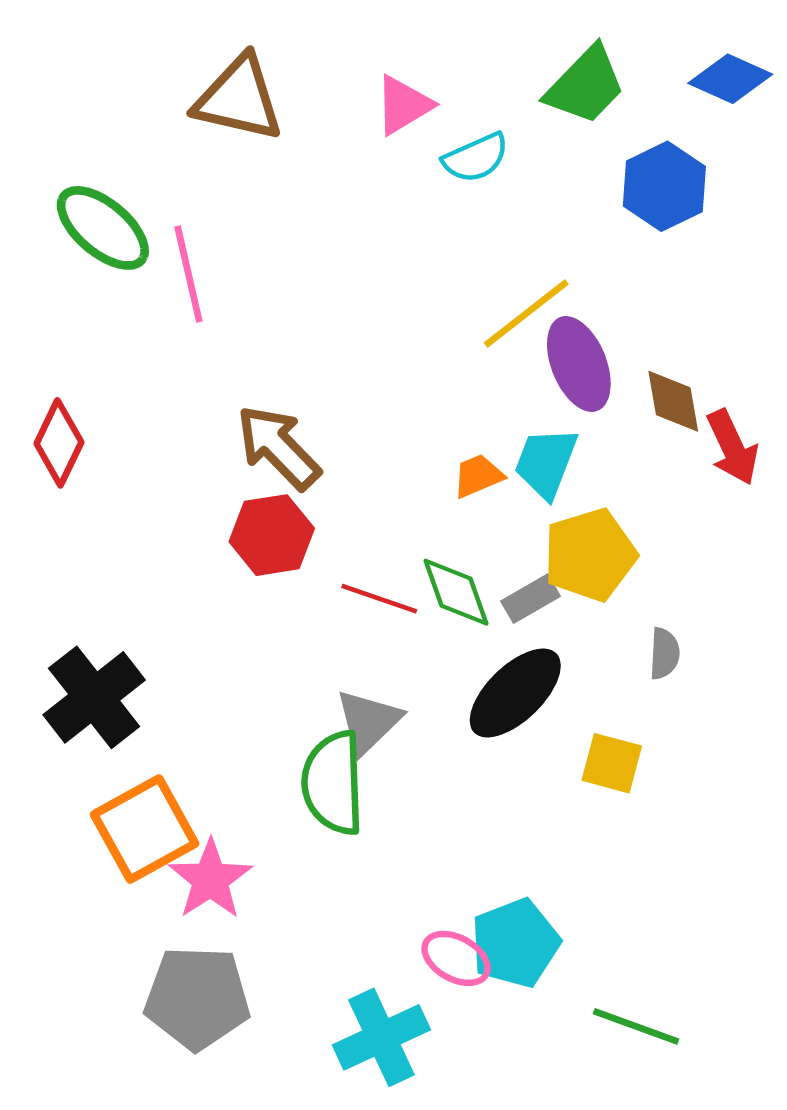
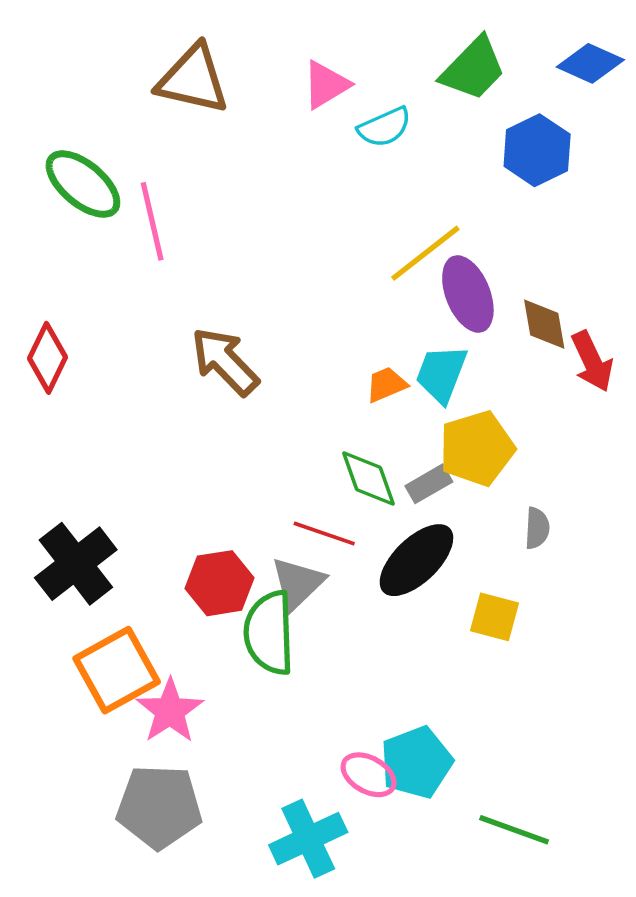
red hexagon: (272, 535) -> (220, 583), moved
red line: (379, 599) -> (324, 533), moved

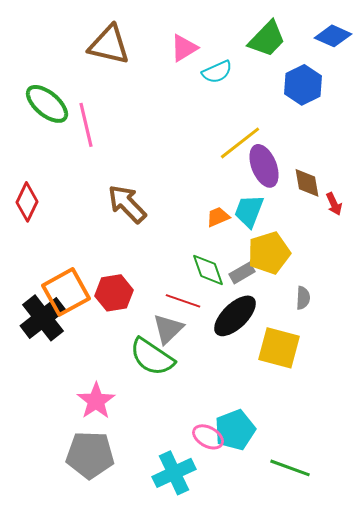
red arrow: (592, 361) -> (334, 204), size x0.7
red hexagon: (220, 583) -> (114, 293), moved
yellow square: (495, 617) -> (279, 348), size x1.5
green semicircle: (269, 633) -> (152, 357), turned -54
orange square: (117, 670) -> (66, 292), moved

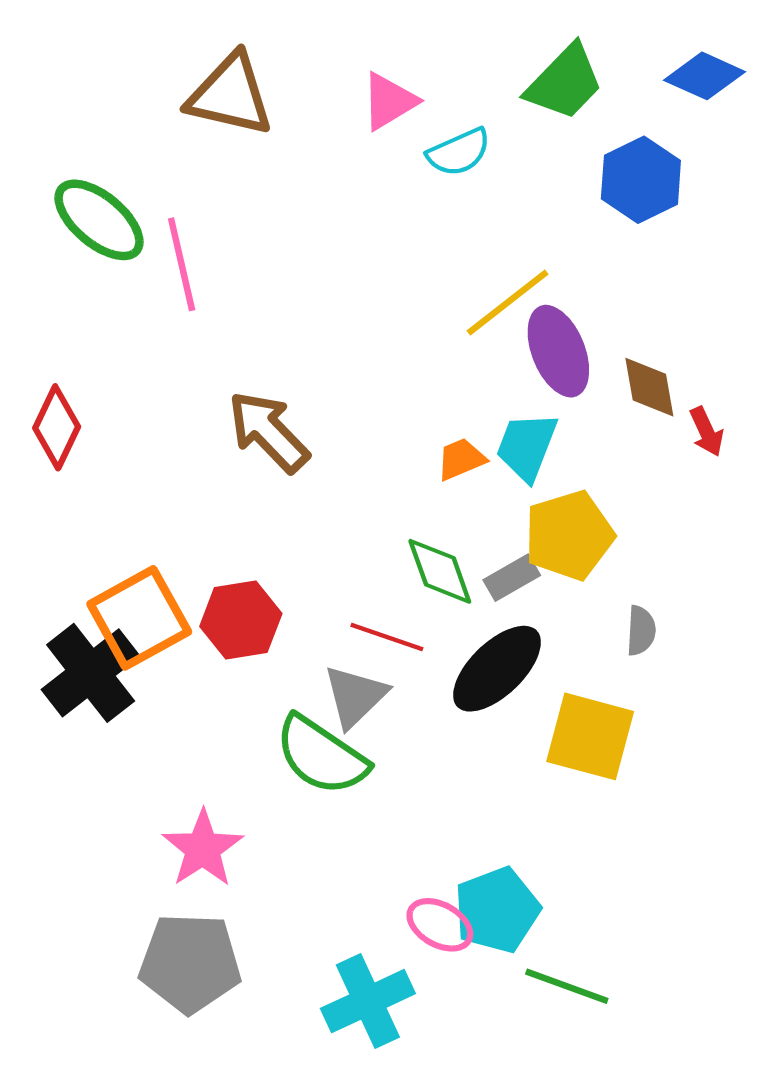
green line: (290, 468) -> (567, 986), moved

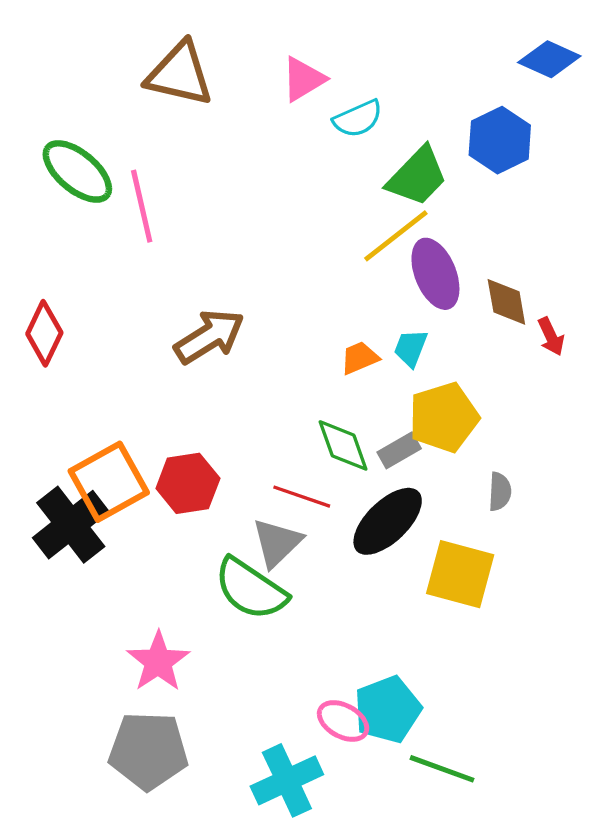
green trapezoid: (565, 82) -> (417, 176), moved
brown arrow: (268, 432) -> (209, 336), turned 102
cyan trapezoid: (527, 446) -> (411, 348), size x0.7

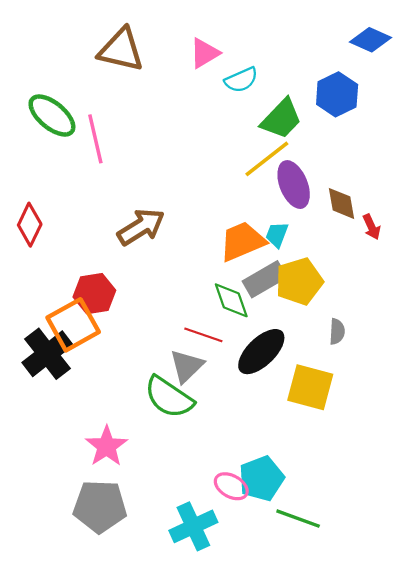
orange trapezoid: (360, 358) -> (242, 241), size x1.8
gray rectangle: (399, 450) -> (265, 279), moved, size x1.5
red hexagon: (188, 483) -> (94, 294), moved

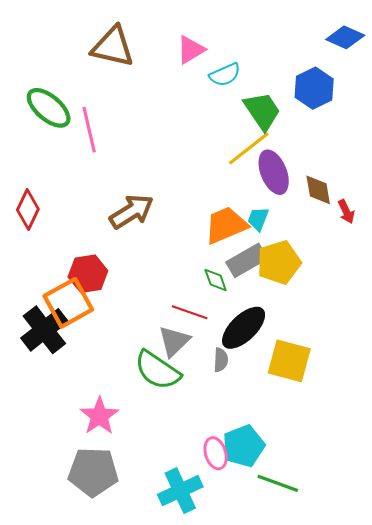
green trapezoid: (281, 119) -> (262, 111), turned -78
green diamond: (231, 300) -> (216, 280), size x0.7
gray semicircle: (337, 332) -> (221, 360), moved
pink ellipse: (231, 486) -> (216, 453), turned 44

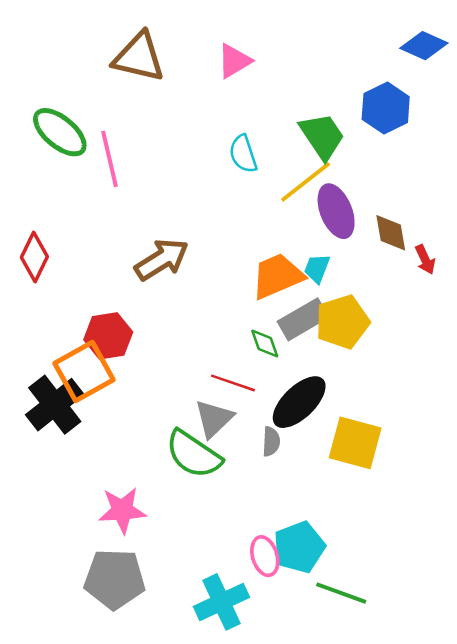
cyan semicircle: (225, 75) -> (243, 154), moved, turned 96
pink star: (99, 416) -> (122, 510), turned 30

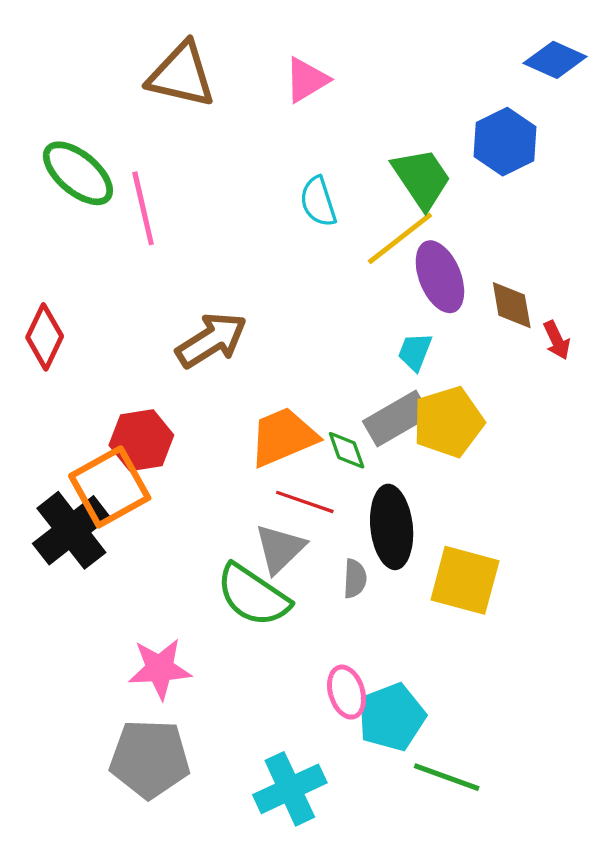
orange trapezoid: (278, 276) -> (283, 437), moved
black ellipse: (299, 402) -> (392, 527), turned -52
pink ellipse: (265, 556) -> (347, 692), moved

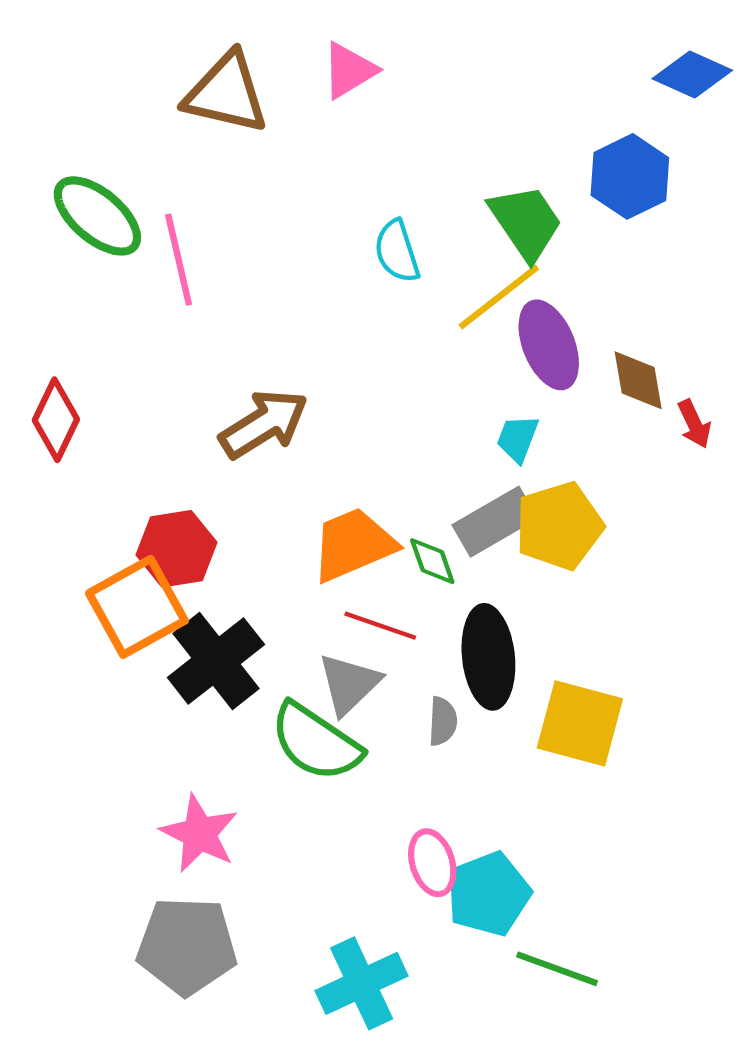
pink triangle: (307, 80) -> (349, 70), moved
black cross: (71, 530) -> (216, 661), moved
pink star: (160, 669) -> (199, 834), turned 30

